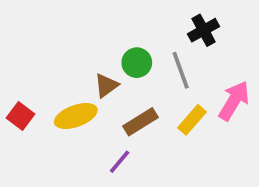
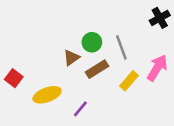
black cross: (203, 30) -> (160, 18), moved
yellow ellipse: (76, 116) -> (47, 95), moved
brown rectangle: (141, 122) -> (97, 69), moved

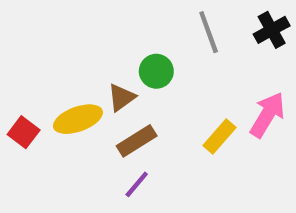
gray line: (121, 47) -> (209, 32), moved
brown rectangle: (97, 69) -> (137, 141), moved
yellow ellipse: (47, 95) -> (78, 119), moved

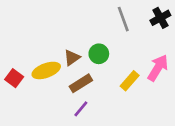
green circle: (156, 71) -> (99, 54), moved

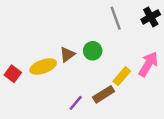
brown rectangle: (81, 83) -> (104, 94), moved

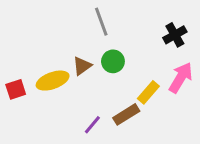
black cross: (151, 17) -> (175, 35), moved
gray line: (116, 18) -> (101, 22), moved
red square: (13, 74) -> (16, 89), turned 35

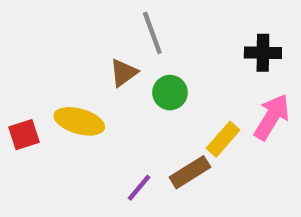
black cross: (175, 35) -> (263, 53), turned 30
brown triangle: (82, 66) -> (124, 73), moved
yellow ellipse: (53, 81) -> (79, 121), turned 36

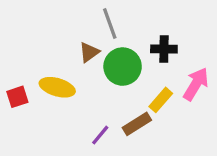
black cross: (263, 53) -> (164, 49), moved
green circle: (170, 93) -> (123, 67), size x1.5

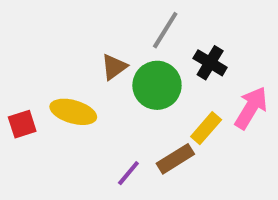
gray line: (110, 24) -> (165, 30), moved, turned 52
black cross: (164, 49) -> (210, 63), turned 30

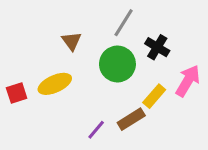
brown triangle: (114, 67) -> (72, 41), moved, turned -30
yellow ellipse: (73, 112) -> (55, 84), turned -40

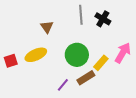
gray line: (124, 23) -> (81, 15), turned -36
black cross: (157, 47) -> (103, 19), moved
green circle: (117, 64) -> (77, 55), moved

